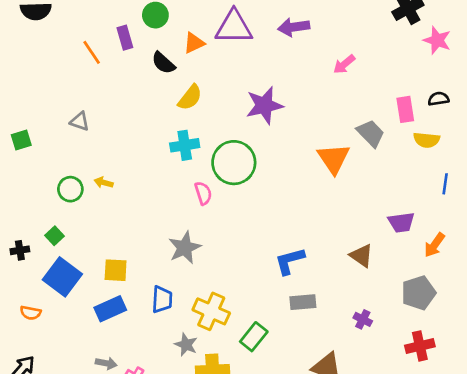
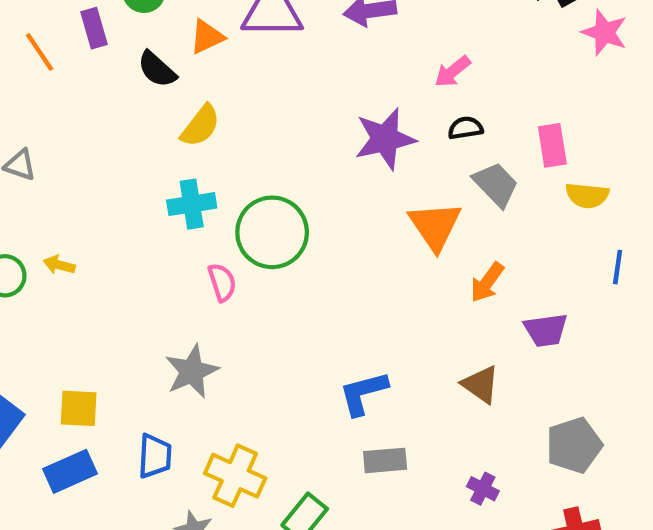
black semicircle: (438, 99) -> (465, 128), moved
purple star: (264, 105) -> (385, 139), moved
orange arrow: (434, 245) -> (487, 282), moved

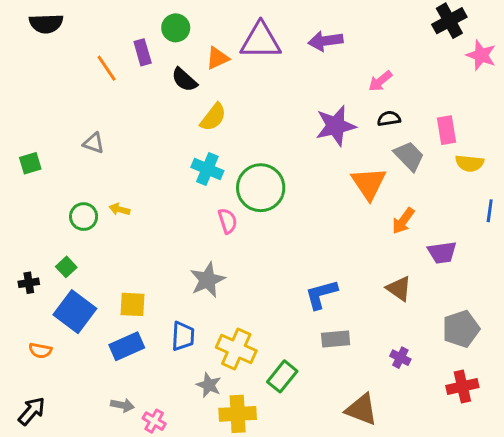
cyan cross: (192, 204) -> (207, 169), turned 32

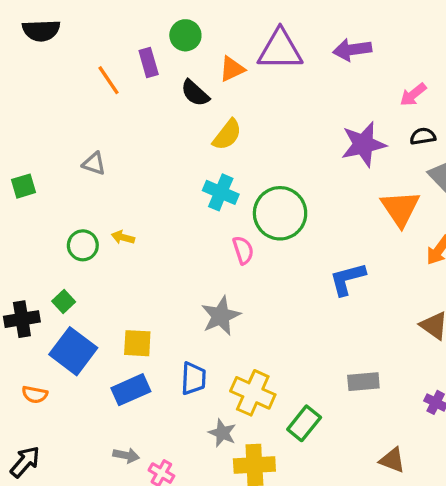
black cross: (29, 283) -> (22, 319), size x1.5
blue L-shape: (321, 294) -> (347, 279), moved
brown triangle: (362, 410) -> (392, 460), size x0.7

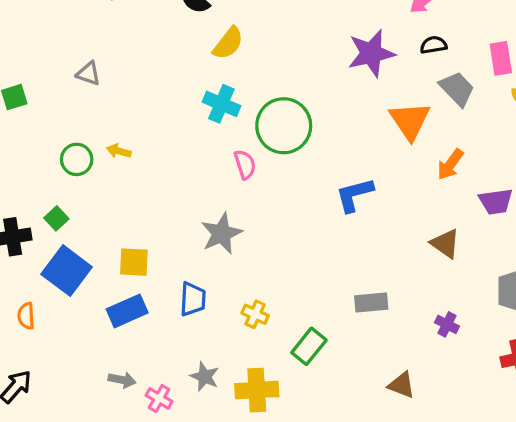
yellow cross: (253, 393) -> (255, 314), size x0.6
orange semicircle: (35, 394) -> (26, 316), turned 75
gray star: (222, 433) -> (205, 377), moved

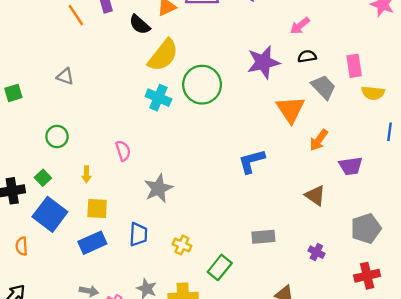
yellow semicircle: (228, 43) -> (163, 55), size x1.4
green circle: (284, 126) -> (202, 85), moved
yellow arrow: (119, 151) -> (86, 174), moved, turned -105
pink semicircle: (245, 164) -> (123, 151), moved

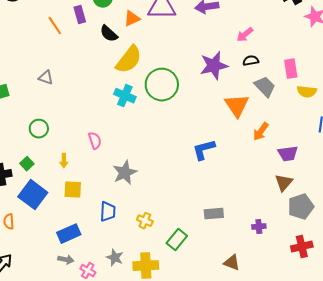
brown triangle: (315, 195) -> (284, 183), moved, turned 36
blue rectangle: (92, 243) -> (69, 234), moved
purple cross: (316, 252) -> (259, 227), turned -32

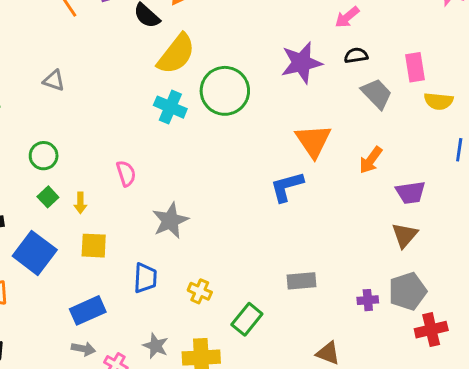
orange triangle: (237, 106) -> (313, 141), moved
green square: (27, 164) -> (48, 197), moved
gray pentagon: (301, 207) -> (408, 291), moved

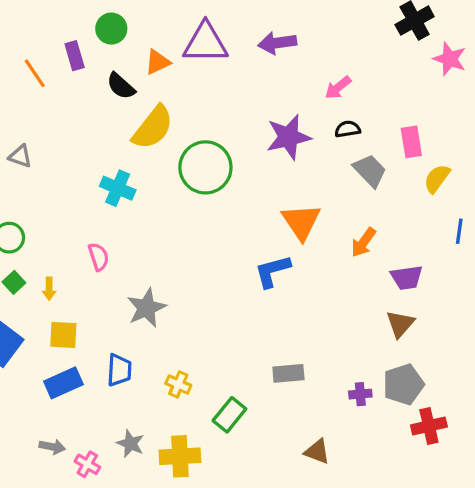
yellow semicircle: (439, 101) -> (437, 179), turned 120
cyan cross: (170, 107) -> (118, 188), moved
blue rectangle: (88, 310) -> (63, 383), moved

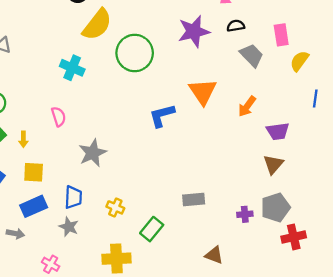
blue L-shape: (273, 271) -> (162, 115), moved
gray star: (130, 444) -> (69, 227), moved
gray arrow: (52, 447) -> (15, 234), moved

